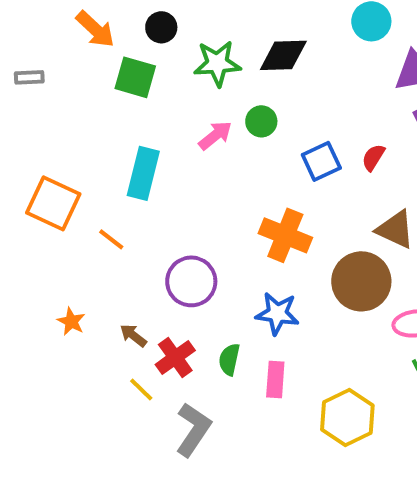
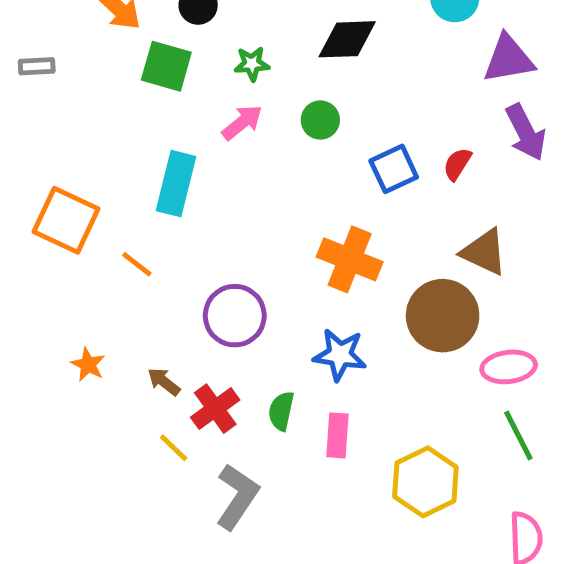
green star: (217, 63) -> (252, 64), moved, size x0.6
pink arrow: (215, 135) -> (242, 122), moved

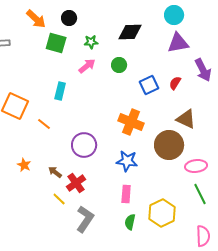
purple triangle: (509, 59) -> (178, 43), moved
cyan rectangle: (176, 184) -> (60, 91), size x0.7
green semicircle: (281, 411) -> (130, 222), moved

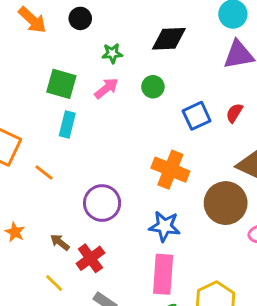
green square: (56, 43) -> (61, 84), moved
pink rectangle: (126, 194) -> (163, 274), size x1.5
yellow line: (59, 199) -> (54, 283), moved

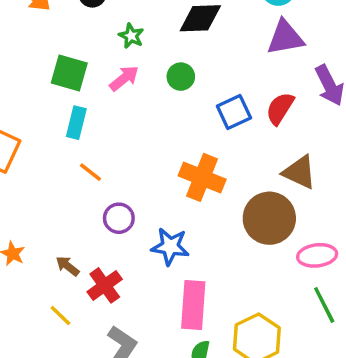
green star: (112, 53) -> (131, 36), turned 30
red semicircle: (234, 113) -> (280, 108), size x1.4
orange line: (44, 173) -> (91, 172), moved
purple circle: (102, 203) -> (119, 218), size x0.7
blue star: (165, 226) -> (170, 247), moved

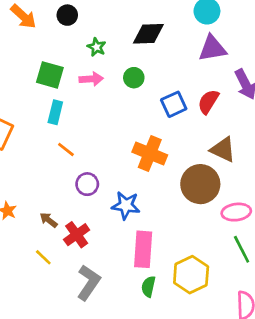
pink arrow: (124, 78) -> (91, 79), turned 35

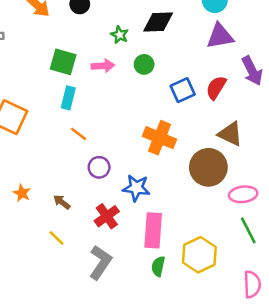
green star: (97, 47) -> (120, 35), moved
red cross: (77, 235) -> (107, 216), moved

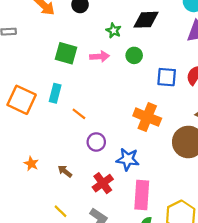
blue square: (183, 90) -> (167, 77), turned 30
cyan rectangle: (68, 98) -> (55, 93), moved
yellow line: (57, 238) -> (61, 211), moved

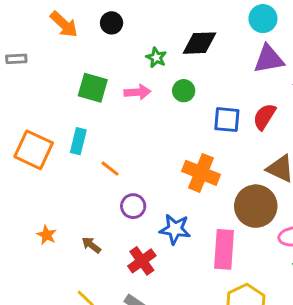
pink rectangle: (142, 195) -> (224, 249), moved

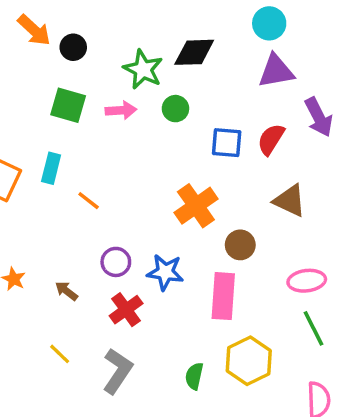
black circle: (112, 23) -> (73, 47), moved
green star: (156, 58) -> (143, 69), size x1.6
orange cross: (201, 173) -> (196, 206), turned 33
purple circle: (133, 206) -> (116, 262), moved
brown circle: (256, 206) -> (240, 245), moved, size x0.6

